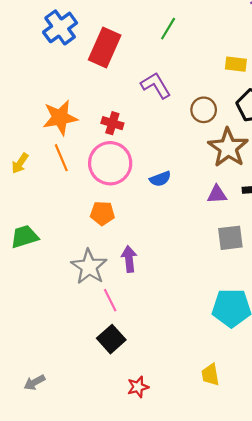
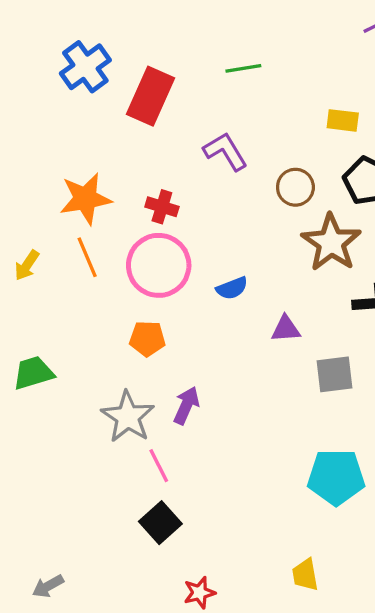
green line: (168, 29) -> (243, 68), turned 50
purple triangle: (217, 194) -> (286, 329), moved
purple arrow: (129, 259) -> (186, 405), turned 30

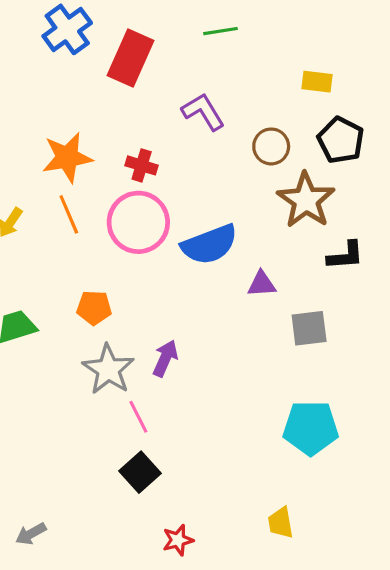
blue semicircle: (232, 288) -> (209, 244), size x1.8
orange pentagon: (147, 339) -> (94, 308), moved

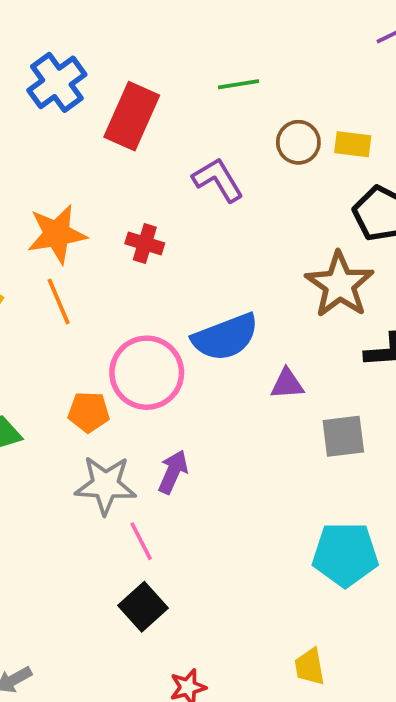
brown circle: (271, 146) -> (298, 142), moved
pink circle: (138, 222) -> (147, 373), moved
gray star: (108, 369) -> (106, 485), turned -30

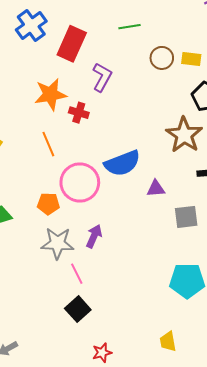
purple L-shape: (218, 180) -> (102, 77), moved, turned 60
orange star: (57, 234) -> (50, 94), moved
orange line: (59, 302) -> (48, 144), moved

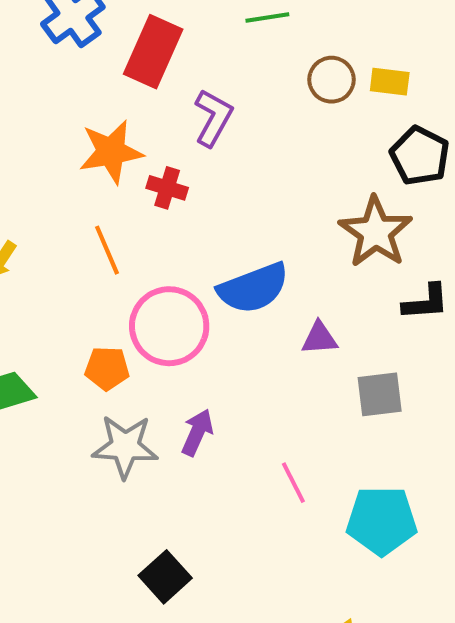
pink line: (77, 274) -> (293, 483), moved

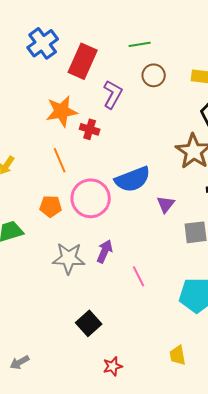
brown circle: (332, 80) -> (154, 75), moved
purple triangle: (319, 338) -> (166, 204), turned -48
orange pentagon: (107, 368) -> (51, 206), moved
pink line: (293, 483) -> (139, 276), moved

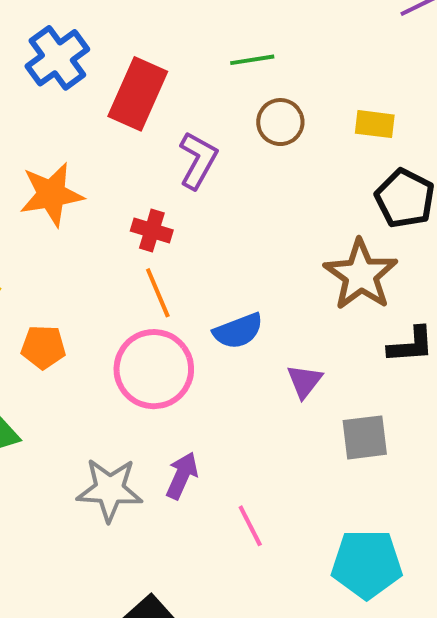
orange star: (62, 111) -> (51, 194), moved
orange line: (60, 160) -> (158, 293), moved
blue semicircle: (133, 179) -> (238, 331), size x0.7
orange pentagon: (51, 206) -> (43, 347), moved

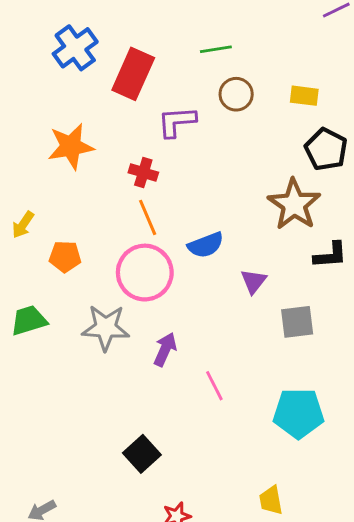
purple L-shape: (198, 160) -> (177, 122), turned -123
gray star: (110, 490) -> (106, 328), moved

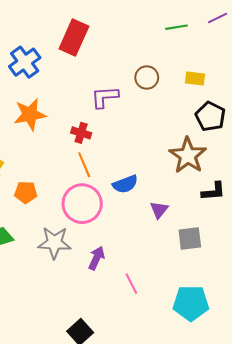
blue cross: (75, 48) -> (25, 62), moved
green line: (216, 49) -> (177, 27), moved
red rectangle: (133, 74) -> (74, 37), moved

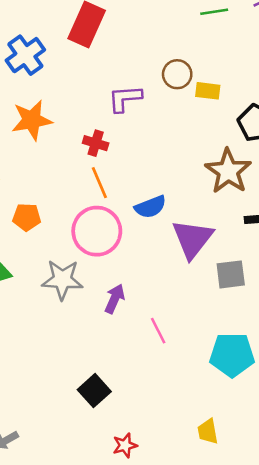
yellow rectangle: (195, 79) -> (208, 91), moved
purple triangle: (159, 210) -> (192, 239), size x1.8

